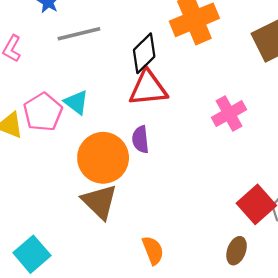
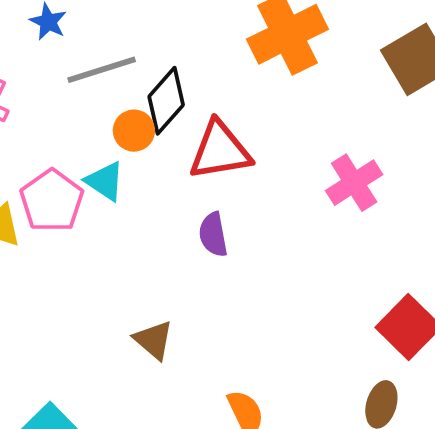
black diamond: (144, 53) -> (166, 101), moved
orange circle: (103, 158) -> (134, 131), moved, size x0.5
brown triangle: (100, 202) -> (154, 340), size x0.7

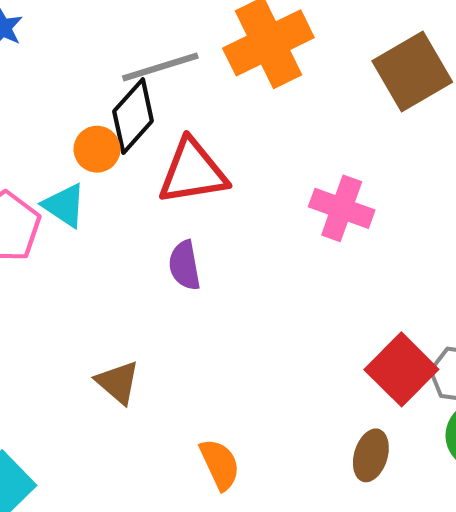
gray line: (102, 70) -> (160, 67), moved
pink cross: (354, 183) -> (342, 208), turned -38

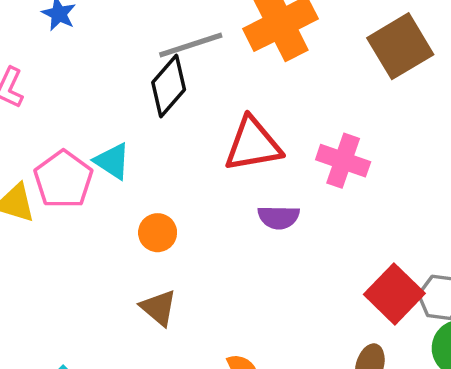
orange circle: (97, 149) -> (158, 233), moved
red triangle: (193, 172) -> (253, 144), moved
purple semicircle: (185, 265) -> (279, 217), moved, turned -78

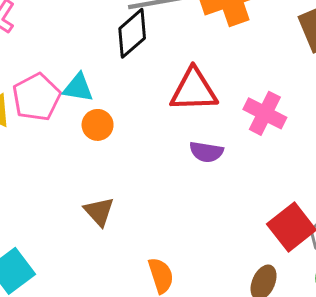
cyan triangle: (112, 161) -> (78, 88), turned -32
orange circle: (158, 233) -> (98, 125), moved

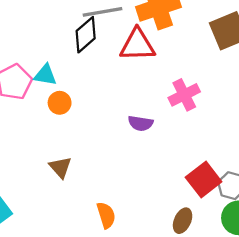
red triangle: (194, 90) -> (137, 45), moved
pink cross: (265, 113) -> (184, 95), turned 36

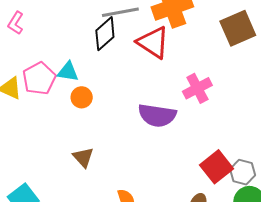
red triangle: (137, 45) -> (153, 42), turned 36
purple semicircle: (140, 123) -> (157, 115), size x1.6

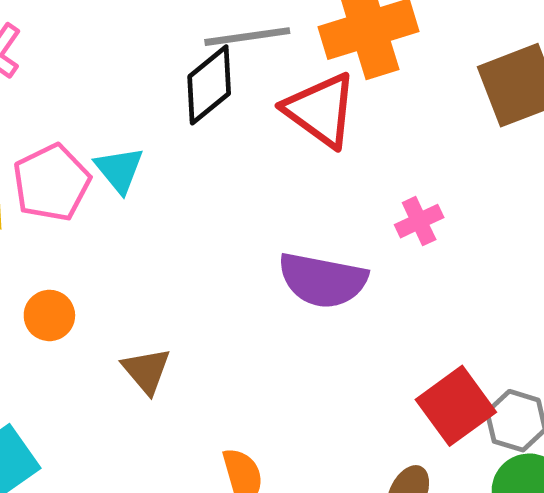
cyan triangle: (68, 72) -> (119, 170), turned 40
pink cross: (197, 88) -> (419, 221), size x0.7
orange circle: (82, 97) -> (49, 315), moved

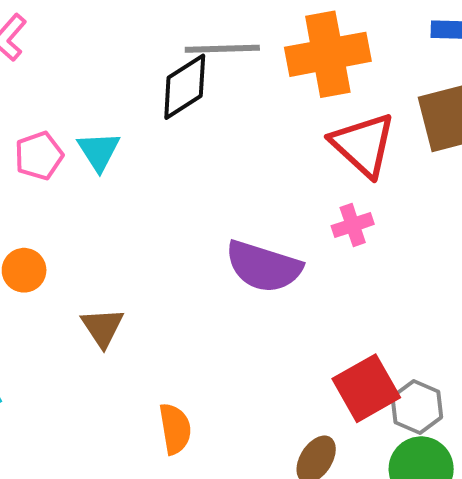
red triangle: (321, 110) -> (363, 145), moved
pink pentagon: (51, 183) -> (39, 156), size x0.7

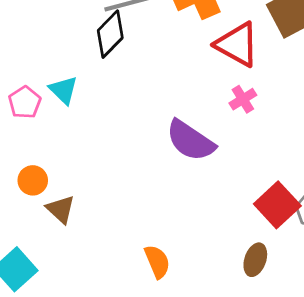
purple semicircle: (264, 267) -> (190, 141), turned 30
brown triangle: (102, 327) -> (61, 209), moved

